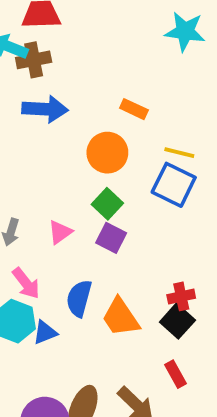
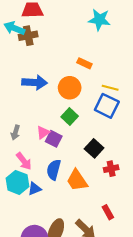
cyan star: (185, 31) -> (99, 20), moved
blue arrow: (45, 109) -> (35, 82), moved
purple square: (111, 238) -> (54, 139), moved
black square: (177, 321) -> (94, 148), moved

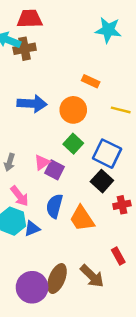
blue square: (107, 106) -> (107, 154), moved

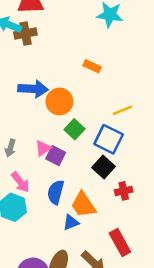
orange circle: (73, 110) -> (59, 102), moved
yellow line: (121, 110) -> (122, 110), moved, turned -36
blue triangle: (32, 229) -> (71, 222), moved
red rectangle: (118, 256) -> (120, 243), size x1.5

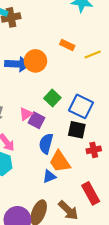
orange circle: (59, 102) -> (35, 61), moved
yellow line: (122, 110) -> (93, 55), moved
black square: (104, 167) -> (77, 130), turned -30
blue semicircle: (56, 192) -> (46, 144), moved

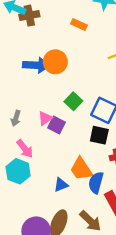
orange rectangle: (67, 45) -> (79, 25), moved
blue semicircle: (46, 144) -> (96, 183), moved
blue triangle: (49, 176) -> (61, 185), moved

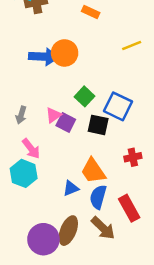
black square: (99, 135) -> (98, 125), moved
blue semicircle: (96, 183) -> (98, 197), moved

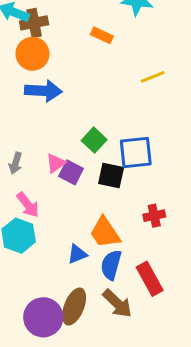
orange circle: (65, 53) -> (32, 54), moved
blue square: (118, 106) -> (136, 152), turned -32

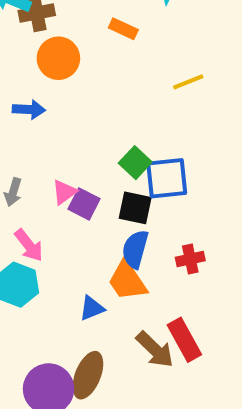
orange circle: (32, 54) -> (58, 58), moved
blue arrow: (43, 91) -> (29, 109), moved, size x0.7
green square: (94, 140) -> (135, 163), moved
blue semicircle: (111, 265) -> (135, 249), moved
brown arrow: (117, 303) -> (155, 350), moved

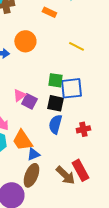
orange circle: (58, 58) -> (25, 41), moved
yellow line: (188, 82) -> (76, 46), moved, turned 49
green square: (135, 163) -> (55, 80), turned -35
orange trapezoid: (127, 281) -> (22, 140), moved
brown ellipse: (88, 375) -> (31, 175), moved

